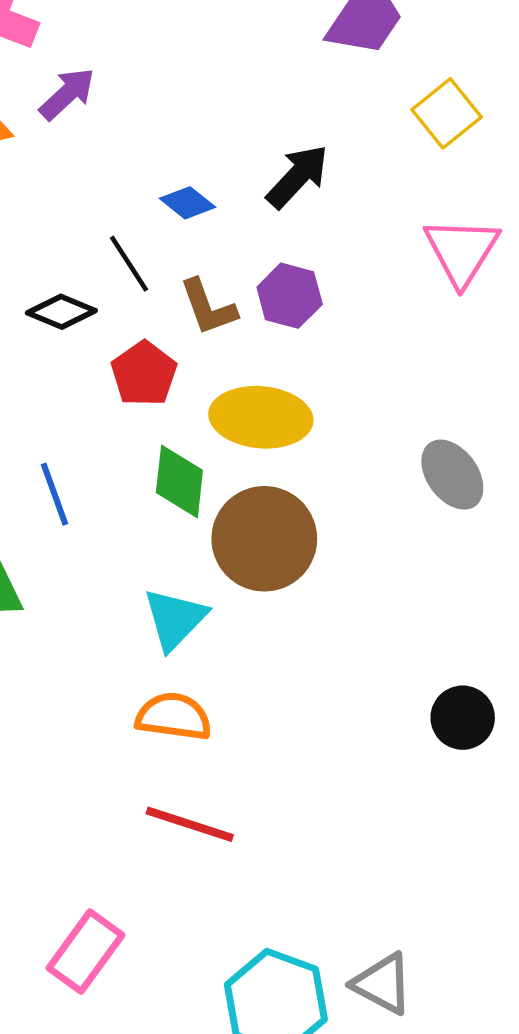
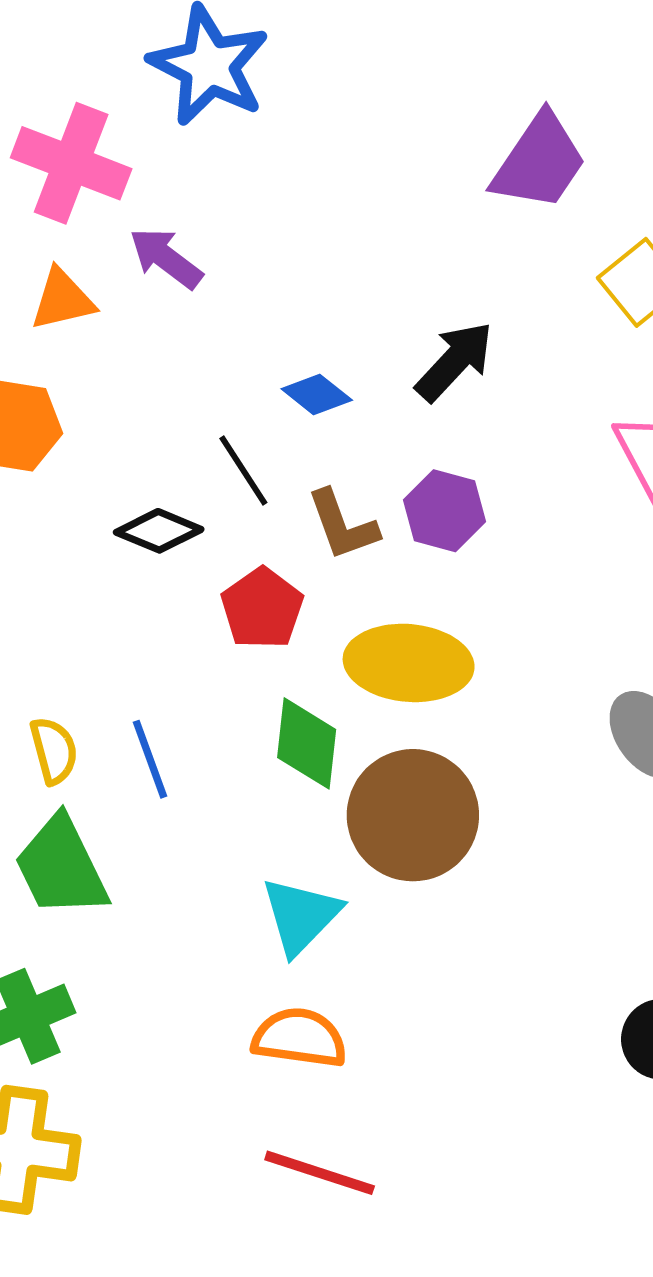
purple arrow: (67, 94) -> (166, 258), turned -100

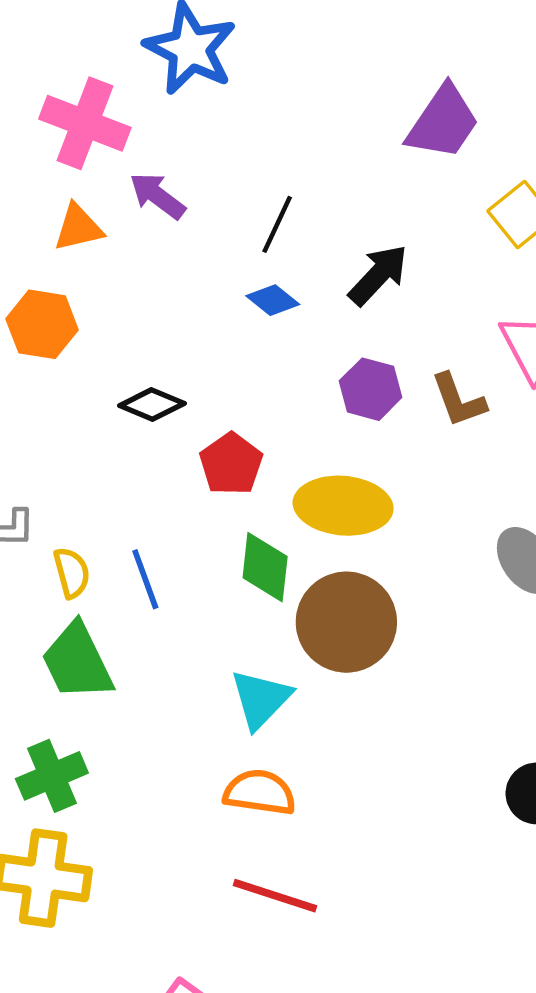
black line: (243, 471) -> (277, 224), moved, turned 58
brown L-shape: (343, 525) -> (458, 400), moved

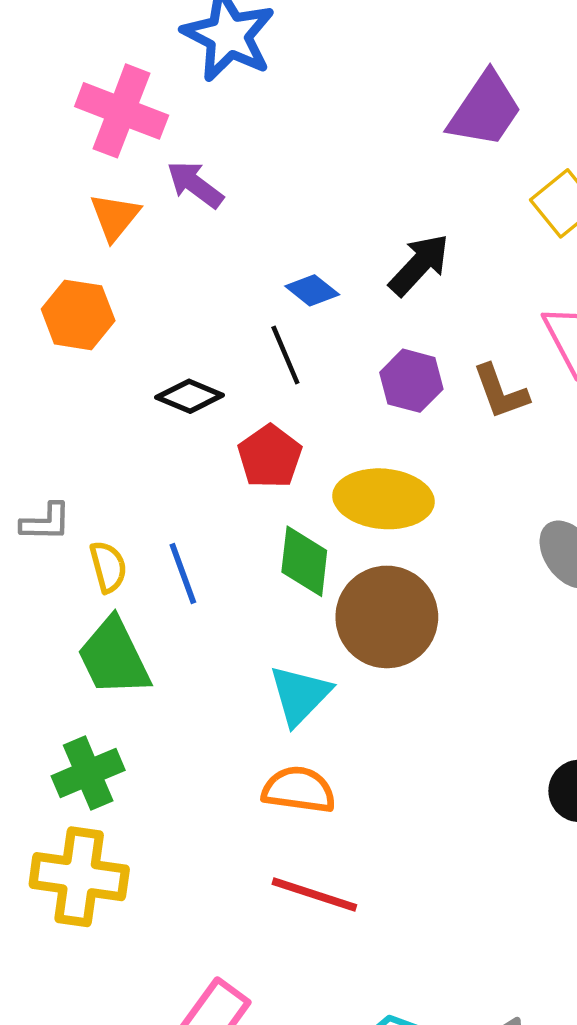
black line: (277, 224) -> (285, 355), moved, turned -48
orange triangle: (78, 228) -> (115, 217), turned -38

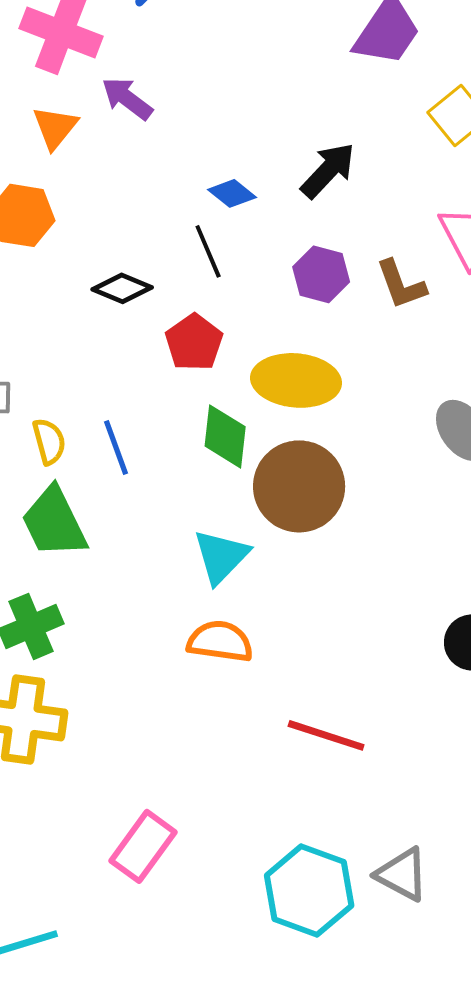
red line: (314, 895) -> (326, 735), moved

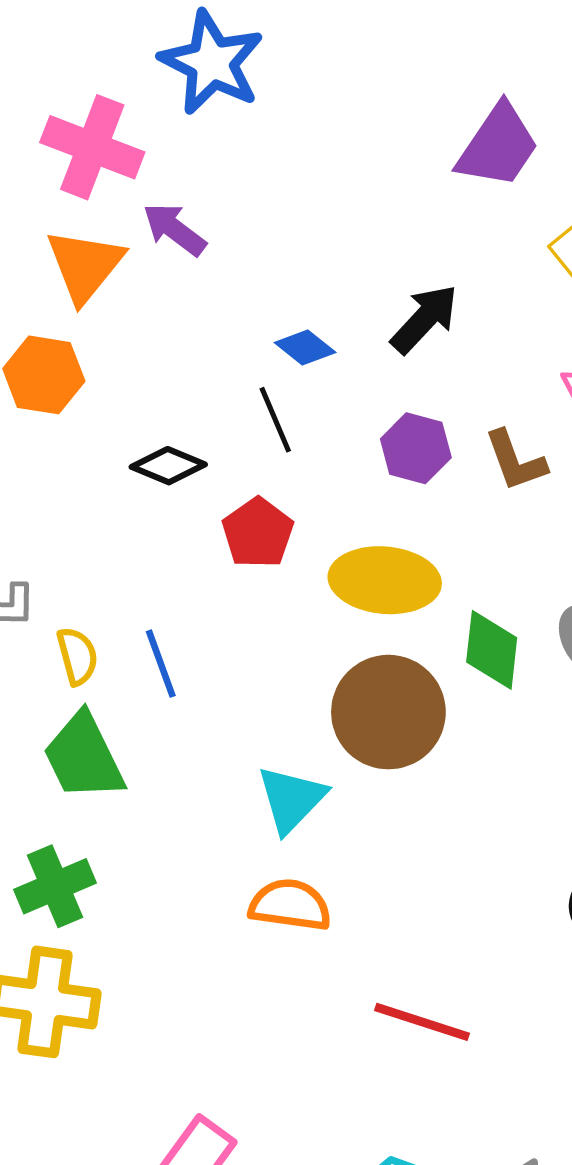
orange triangle: (55, 127) -> (85, 265), size x1.4
green diamond: (225, 436) -> (492, 650), moved

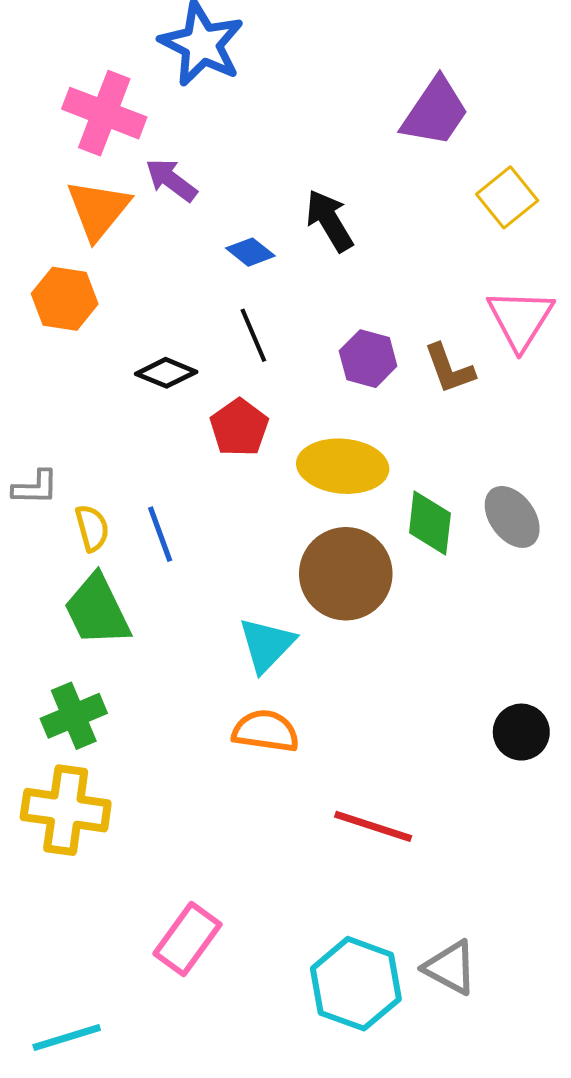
black arrow: (425, 319) -> (330, 221), moved, turned -74
blue diamond: (305, 348) -> (250, 252), moved

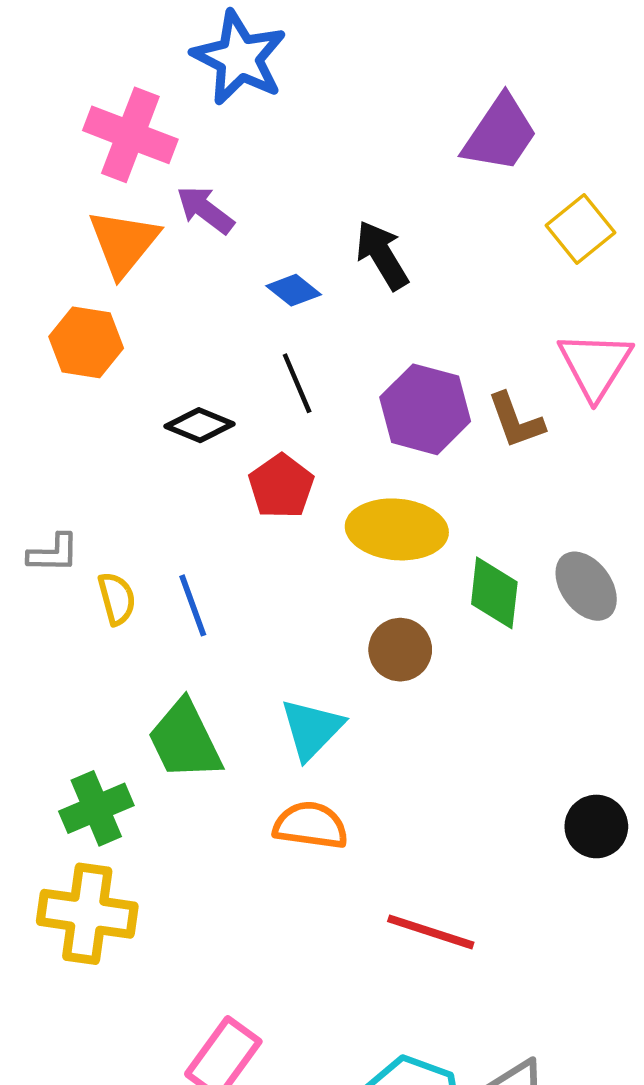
purple hexagon: (368, 359) -> (425, 409), size x1.4
brown circle: (346, 574) -> (400, 650), size x0.6
green trapezoid: (97, 610) -> (185, 740), moved

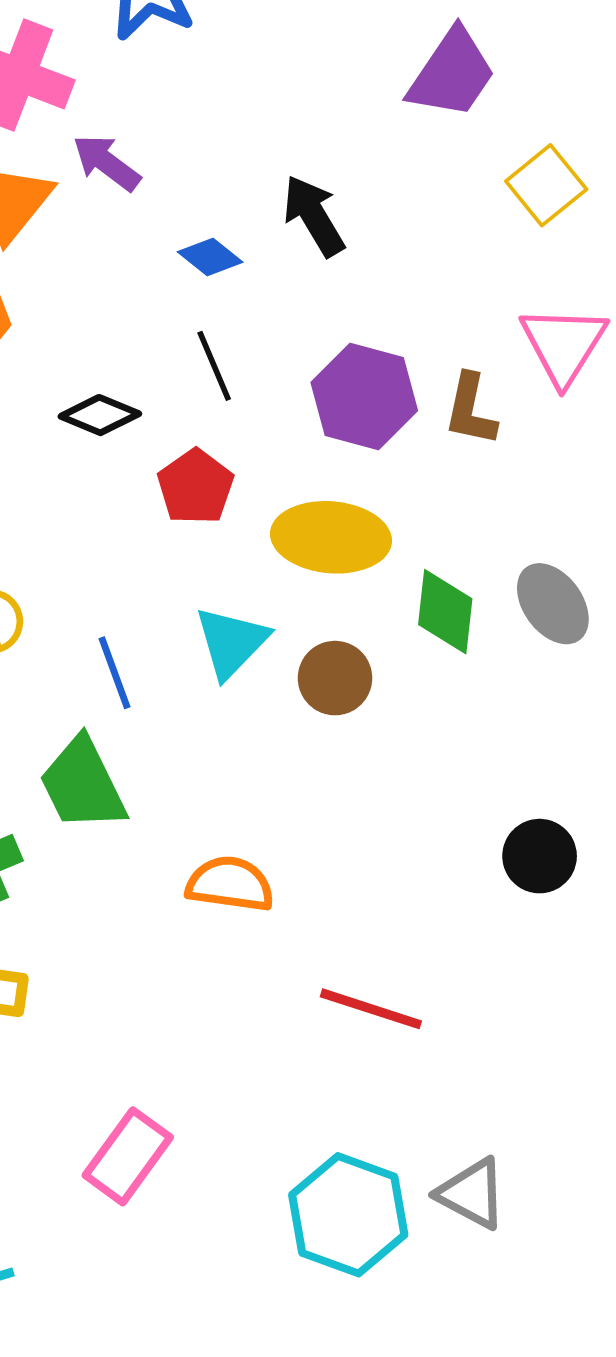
brown L-shape: (516, 421) -> (470, 410), turned 32
blue line: (193, 605) -> (114, 673), moved
cyan triangle: (312, 729) -> (231, 642), moved
black circle: (596, 826) -> (540, 856), moved

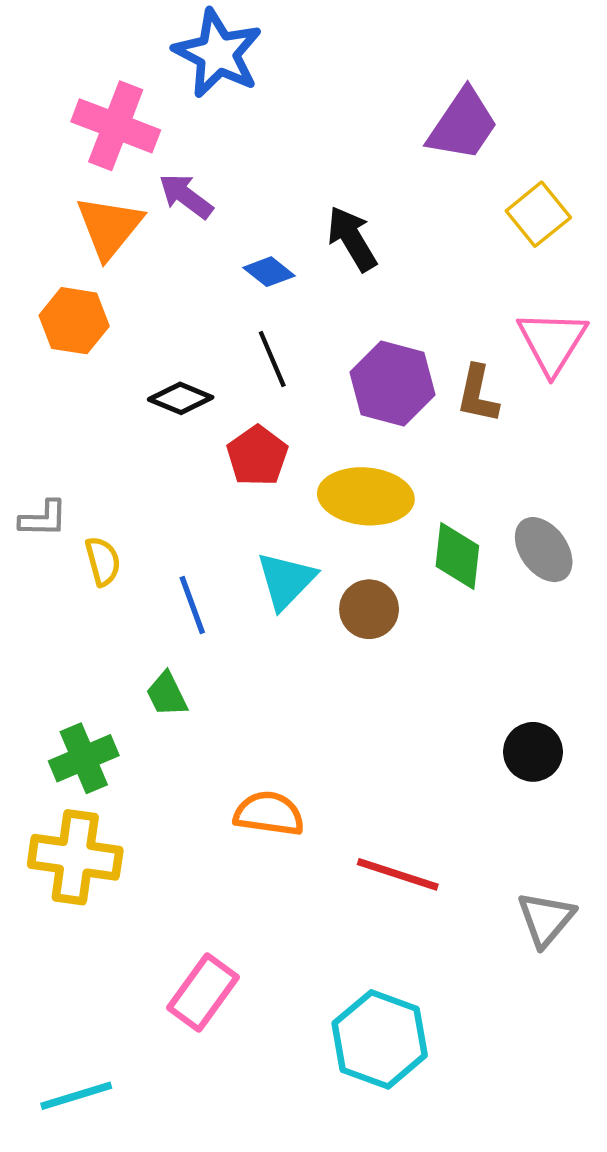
green trapezoid: (83, 784) -> (167, 694), size x0.6
orange semicircle: (230, 884) -> (269, 814), moved
gray triangle: (472, 1194) -> (546, 919), moved, turned 42

